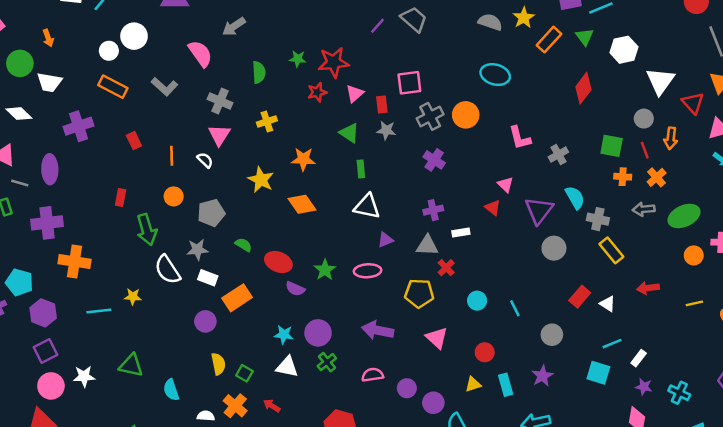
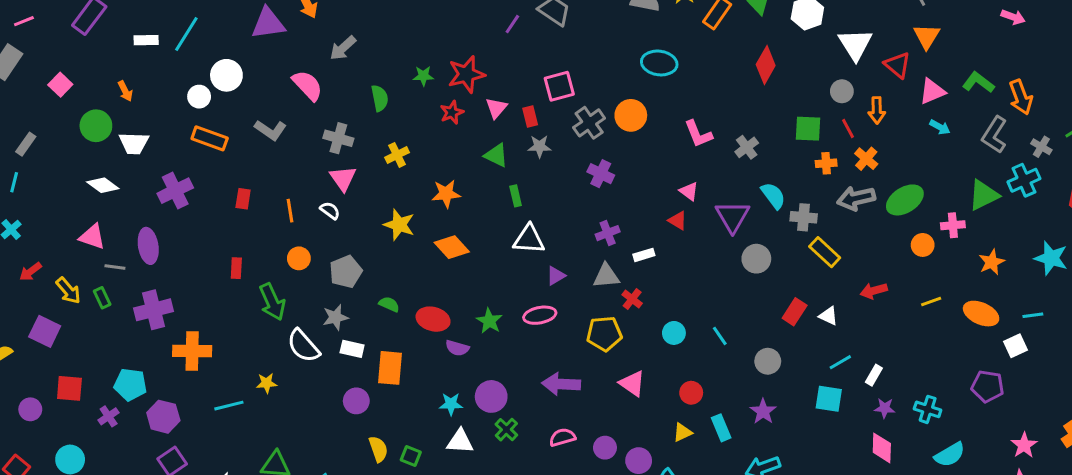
red rectangle: (134, 141) -> (243, 199), turned 42
gray arrow: (644, 209) -> (856, 198), size x1.4
orange rectangle: (237, 298) -> (390, 368), turned -44

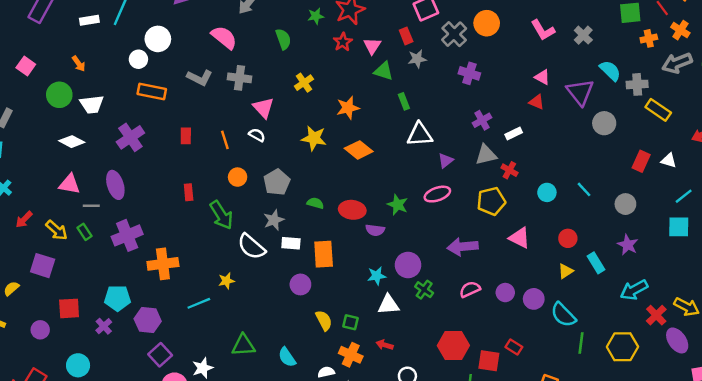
pink triangle: (496, 108) -> (372, 46), moved
gray cross: (338, 138) -> (240, 78), moved

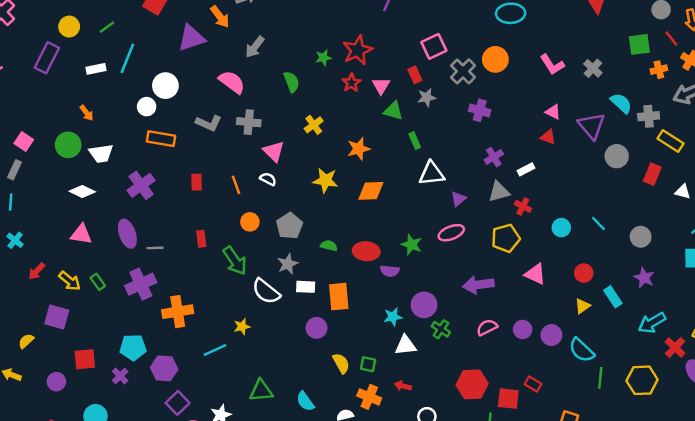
pink square: (26, 66) -> (24, 142), moved
orange diamond: (359, 150) -> (371, 191), turned -40
red rectangle: (641, 161) -> (652, 174), moved
gray line: (91, 206) -> (155, 248), moved

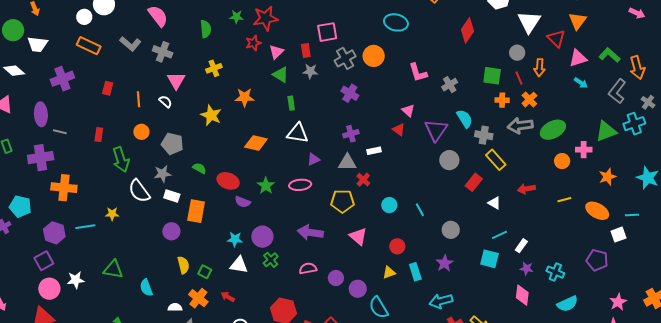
orange diamond: (371, 191) -> (256, 143), moved
gray pentagon: (289, 226) -> (172, 144), turned 30
purple hexagon: (164, 368) -> (54, 233), moved

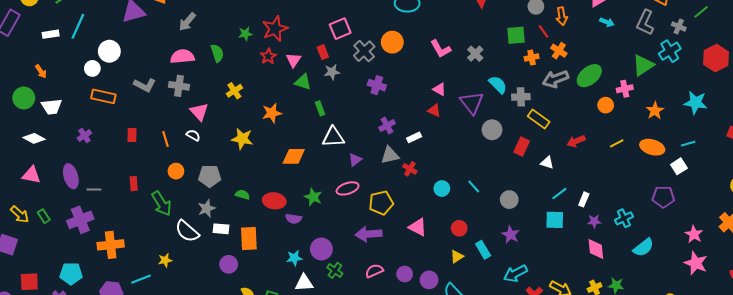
pink semicircle: (158, 16) -> (182, 57), moved, turned -45
purple cross: (62, 79) -> (84, 136), size x0.6
yellow pentagon: (342, 201) -> (381, 203), moved
cyan cross: (555, 272) -> (624, 218), turned -36

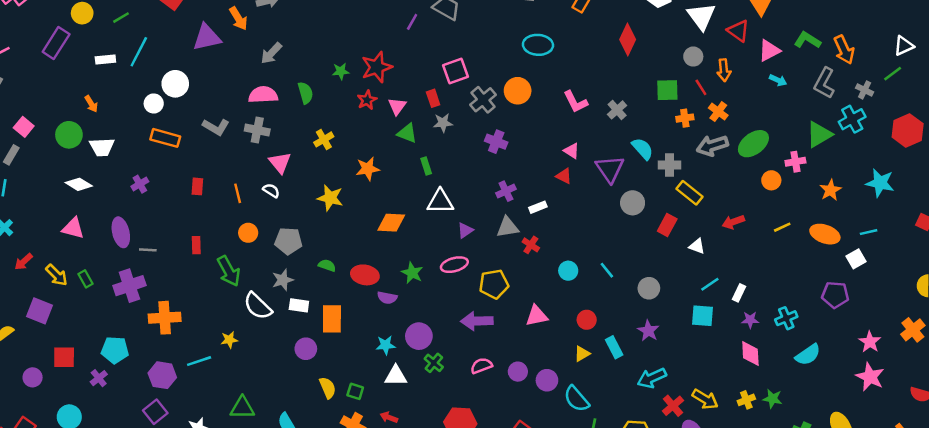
pink triangle: (418, 227) -> (537, 316), turned -42

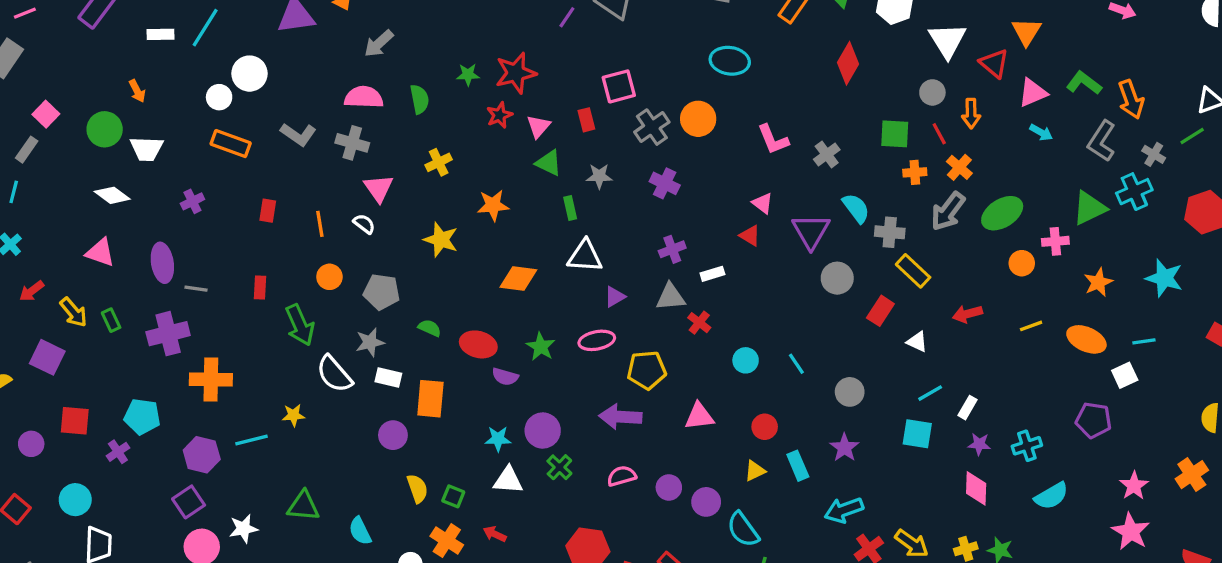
gray star: (443, 123) -> (599, 176), moved
gray arrow: (712, 146) -> (948, 211), turned -40

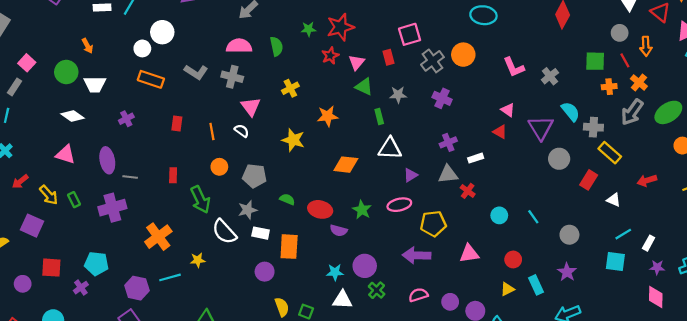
orange cross: (211, 379) -> (158, 237), moved, turned -36

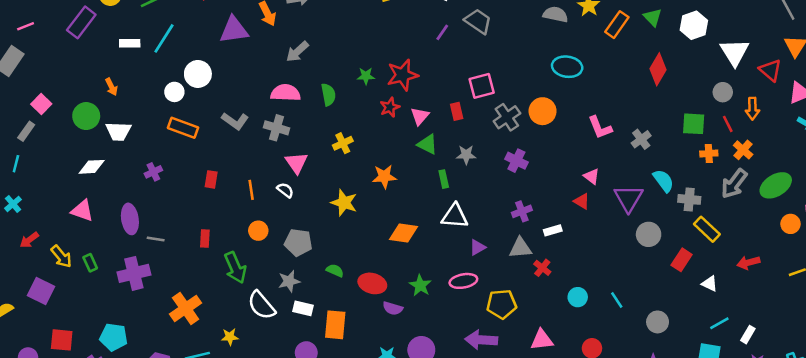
white diamond: (72, 116) -> (92, 167), turned -40

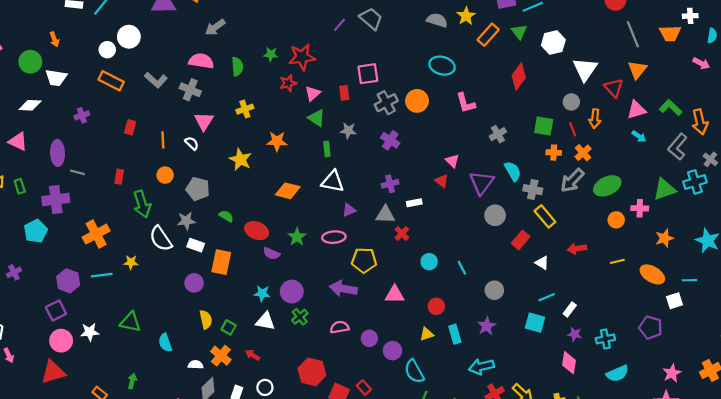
pink L-shape: (600, 127) -> (466, 103), moved
cyan pentagon: (114, 337) -> (36, 231), moved, turned 30

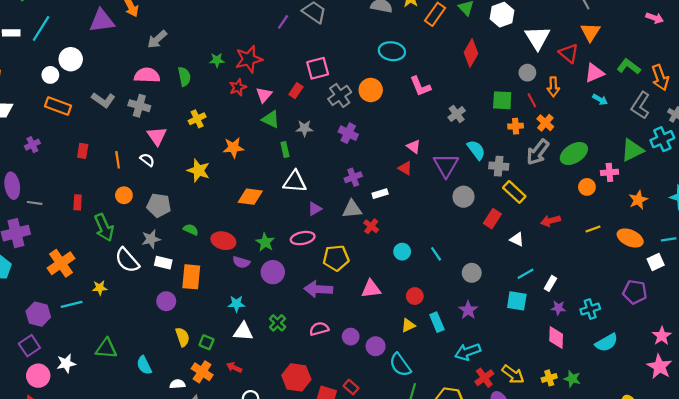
red rectangle: (344, 93) -> (296, 91), turned 48
purple circle: (292, 291) -> (273, 272), moved

